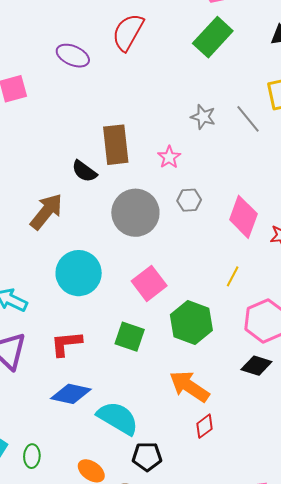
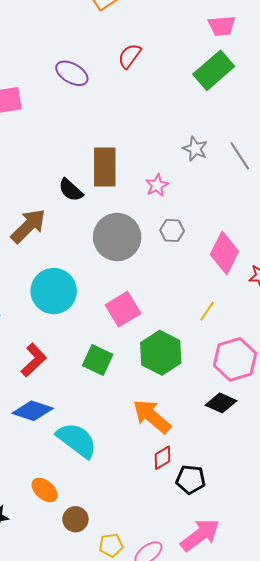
red semicircle: (128, 32) -> (130, 56), size x0.7
red L-shape: (66, 344) -> (34, 360), turned 136
black pentagon: (147, 457) -> (191, 480), moved

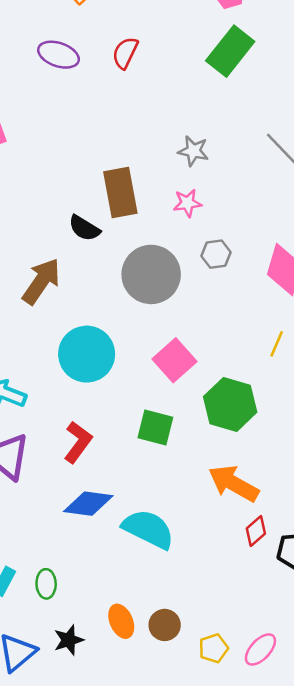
purple ellipse: (72, 73) -> (58, 55), moved
gray star: (195, 149) -> (193, 151), moved
pink star: (157, 185) -> (187, 203), turned 30
orange ellipse: (45, 490) -> (121, 621), moved, turned 36

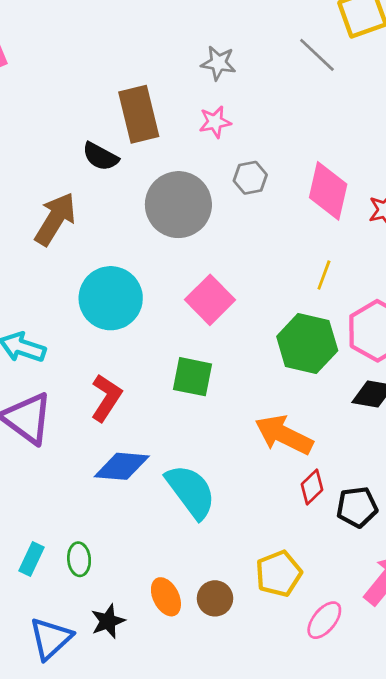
green hexagon: (230, 404) -> (307, 344), moved
cyan semicircle: (148, 529) -> (191, 491), turned 30
yellow pentagon: (213, 648) -> (279, 574), moved, size x1.4

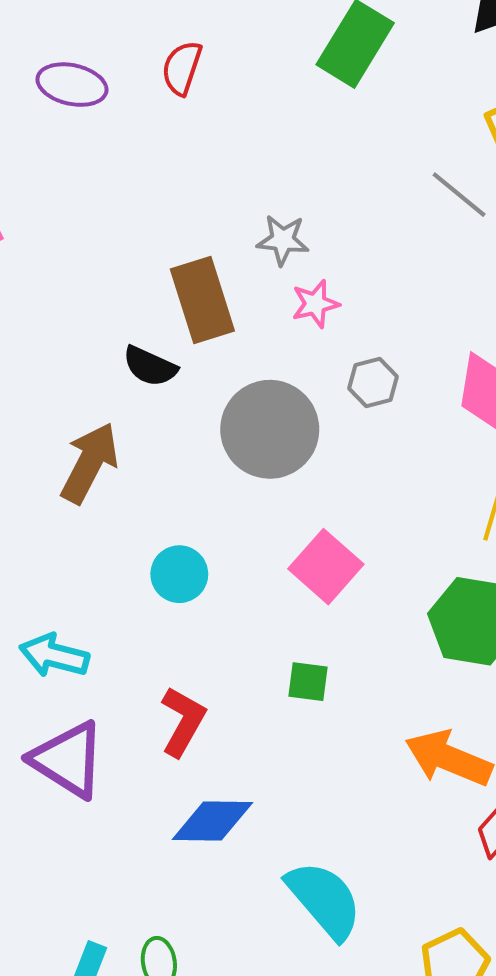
gray star: (218, 63) -> (283, 240), moved
cyan circle: (111, 298) -> (179, 574), size x0.6
green square: (193, 377) -> (308, 682), size x0.7
cyan semicircle: (191, 491) -> (324, 900), moved

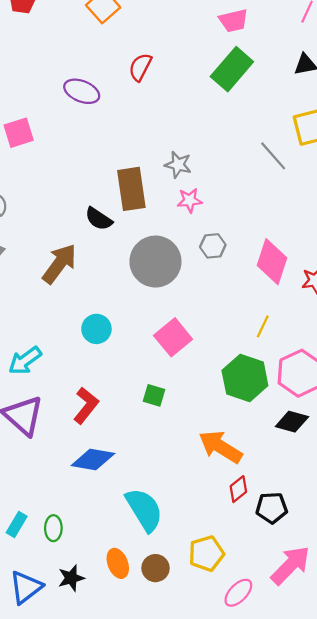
purple ellipse: (72, 85) -> (82, 91), moved
cyan arrow: (54, 655) -> (25, 361), turned -60

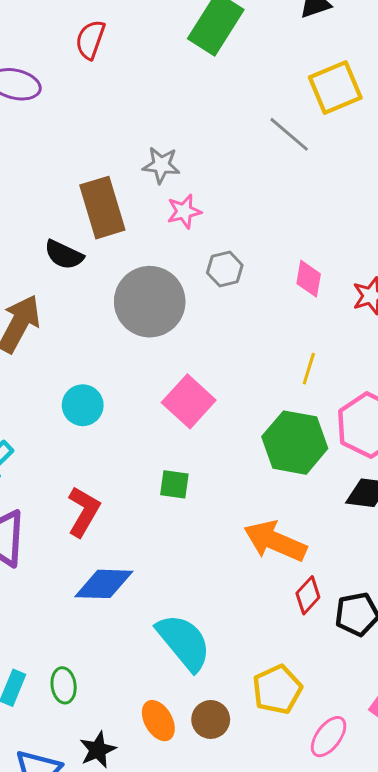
pink diamond: (272, 262) -> (309, 279), size x0.6

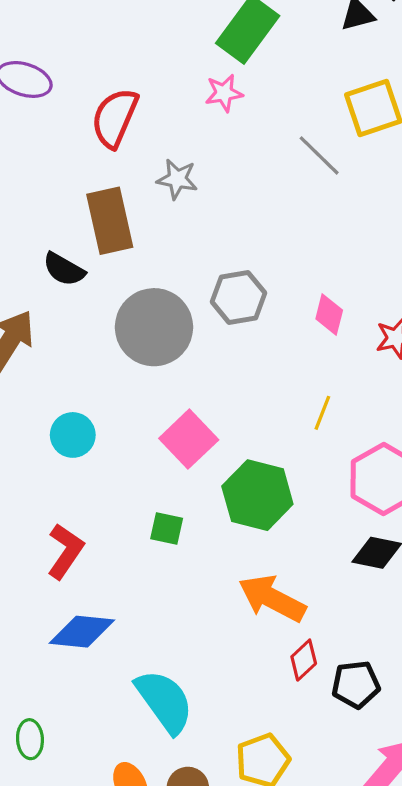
red semicircle: (90, 40) -> (115, 118), moved, size x1.4
pink star: (184, 211) -> (224, 93), moved
gray hexagon: (225, 269) -> (238, 297), size x1.4
green hexagon: (295, 443) -> (257, 495), moved

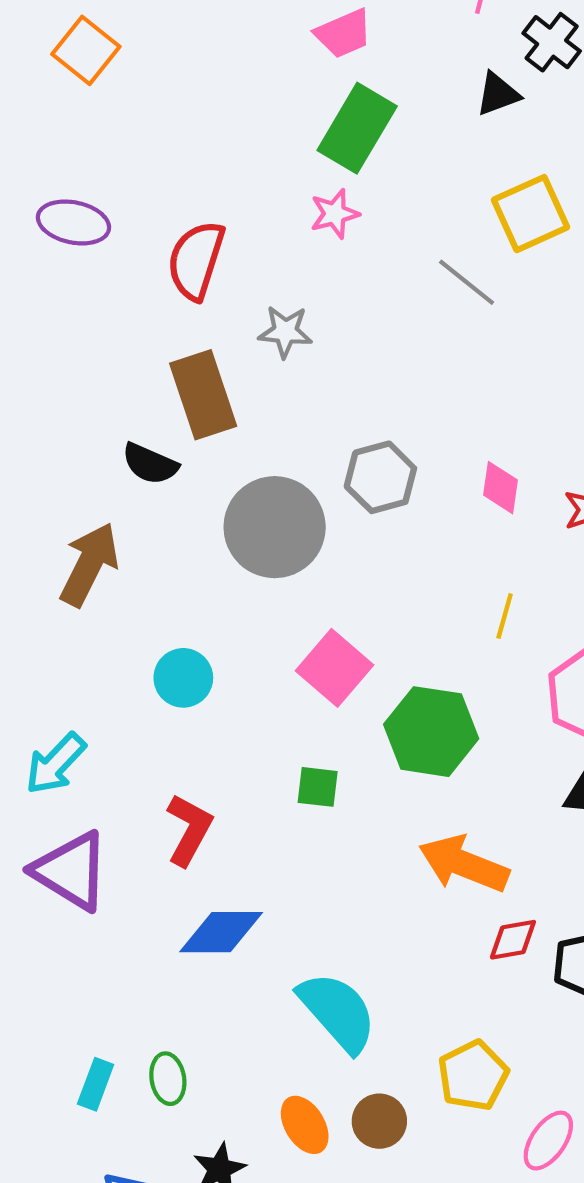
red diamond: (304, 660) -> (513, 940), turned 39

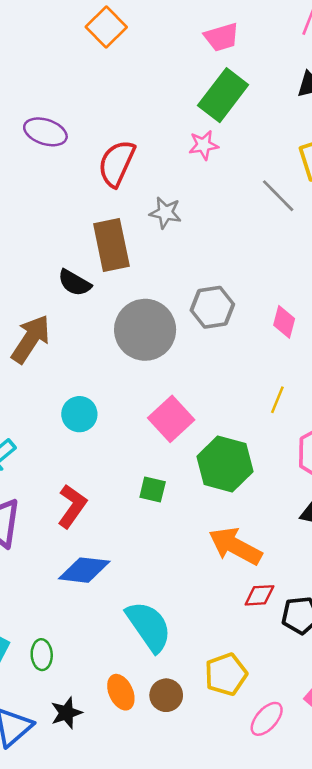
orange square: (86, 50) -> (106, 27), moved

